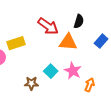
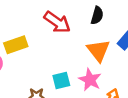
orange triangle: (68, 42) -> (98, 51), moved, turned 48
cyan square: (51, 71) -> (61, 81), turned 32

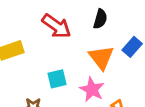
cyan square: (61, 81) -> (57, 79), moved

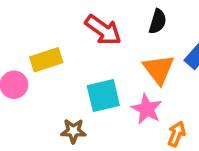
cyan square: (57, 79) -> (103, 96), size x1.4

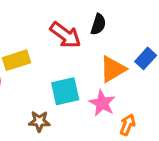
black semicircle: (158, 21) -> (98, 24), moved
orange triangle: (159, 69) -> (113, 69), turned 36

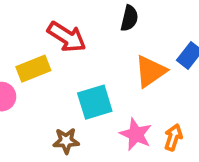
red arrow: (65, 35) -> (67, 37), moved
pink star: (102, 103) -> (136, 134), moved

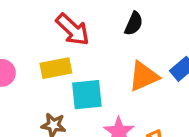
yellow rectangle: (33, 69) -> (56, 68), moved

